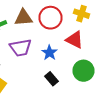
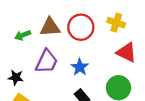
red triangle: (74, 40) -> (126, 52), moved
purple trapezoid: (20, 48) -> (47, 61), turned -55

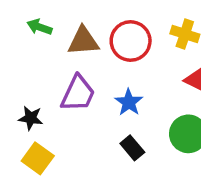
green arrow: (23, 35) -> (39, 27), moved, turned 42

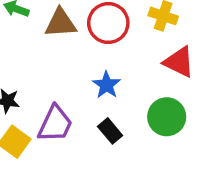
purple trapezoid: (78, 94) -> (55, 124), moved

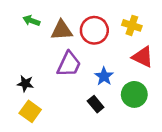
blue star: (107, 85) -> (104, 76), moved
purple trapezoid: (55, 124) -> (69, 64), moved

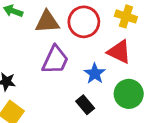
red triangle: (143, 57) -> (119, 52), moved

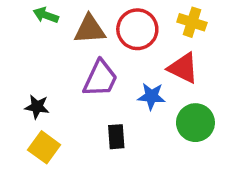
blue star: (95, 73) -> (151, 96), turned -30
black rectangle: (85, 105) -> (116, 137), moved, turned 36

